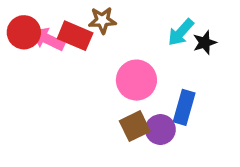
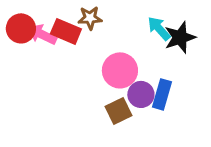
cyan arrow: (181, 32) -> (159, 28), turned 96
black star: (205, 43) -> (180, 37), size x1.5
purple circle: (160, 130) -> (141, 94), moved

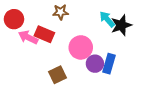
red rectangle: (66, 31) -> (44, 34), moved
pink arrow: (42, 34) -> (28, 37), moved
brown square: (118, 111) -> (57, 75), moved

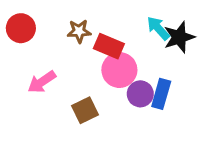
brown star: (61, 12) -> (79, 31), moved
red rectangle: (44, 34) -> (109, 46), moved
pink arrow: (28, 37) -> (42, 82), moved, turned -60

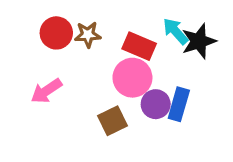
red circle: (21, 28) -> (56, 33), moved
red rectangle: (109, 46) -> (139, 46), moved
brown square: (85, 110) -> (113, 121), moved

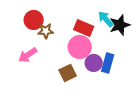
brown star: (88, 35) -> (46, 31), moved

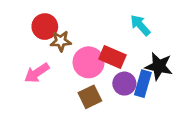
black star: (120, 25) -> (159, 66), moved, turned 30
red rectangle: (84, 28) -> (112, 57), moved
pink circle: (80, 47) -> (89, 62), moved

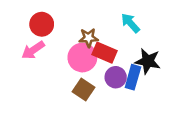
brown star: (61, 41) -> (89, 38), moved
pink arrow: (37, 73) -> (33, 50), moved
brown square: (90, 97) -> (84, 90), turned -30

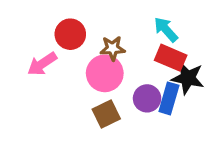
red circle: (42, 24) -> (70, 34), moved
red rectangle: (105, 53) -> (171, 58), moved
brown square: (84, 90) -> (106, 114), turned 30

